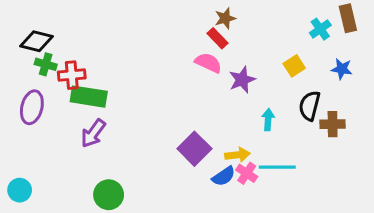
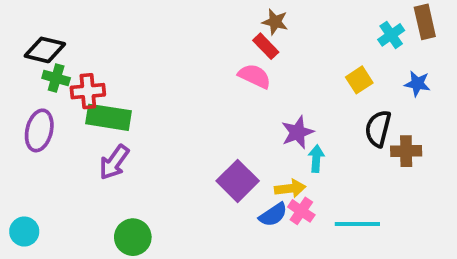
brown star: (225, 18) -> (275, 22), turned 30
purple star: (242, 80) -> (298, 132), moved
cyan arrow: (268, 120) -> (316, 159), moved
cyan line: (277, 167) -> (357, 224), moved

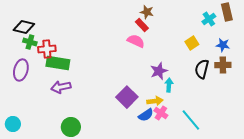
brown cross: (406, 151) -> (223, 65), moved
purple arrow: (114, 162) -> (61, 87), turned 42
cyan line: (357, 224) -> (191, 120), turned 50

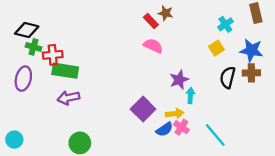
cyan cross: (209, 19) -> (225, 24), moved
red rectangle: (142, 25) -> (151, 21), moved
blue star: (223, 45) -> (251, 50), size x1.5

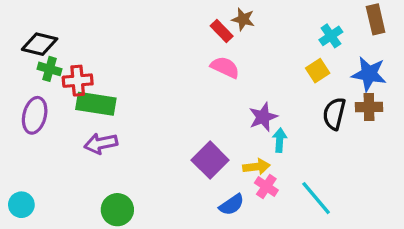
blue semicircle: (164, 129) -> (232, 205), moved

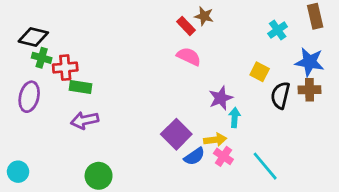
yellow square: (318, 71) -> (260, 72), moved, turned -30
green rectangle: (96, 104) -> (80, 87), size x0.7
blue semicircle: (232, 205) -> (194, 156), moved

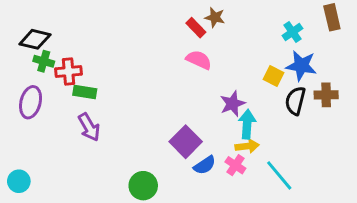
blue star: (310, 62) -> (301, 66), moved
cyan arrow: (235, 118) -> (247, 124), size x1.4
purple arrow: (85, 120) -> (89, 127), turned -108
yellow arrow: (215, 140) -> (247, 146), moved
green circle: (99, 176) -> (143, 186), moved

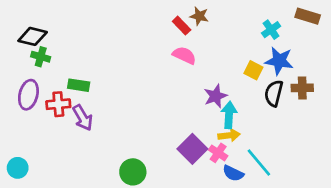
brown rectangle: (332, 17) -> (308, 16), turned -60
red cross: (69, 72) -> (58, 104), moved
purple square: (186, 142) -> (192, 149), moved
blue semicircle: (205, 165) -> (233, 173), moved, turned 60

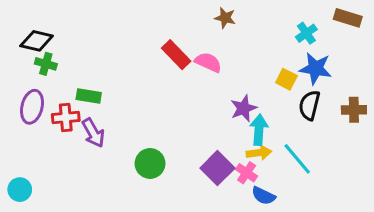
red rectangle: (182, 26) -> (176, 55), moved, size x1.4
brown cross: (302, 88) -> (354, 110), moved
cyan line: (259, 162) -> (297, 159), moved
green circle: (133, 172) -> (150, 163), moved

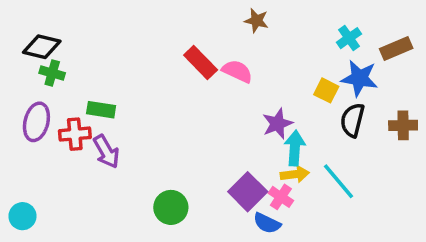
brown rectangle: (348, 18) -> (396, 49), moved, turned -40
green circle: (150, 163) -> (171, 207), moved
blue semicircle: (263, 196) -> (267, 223), moved

